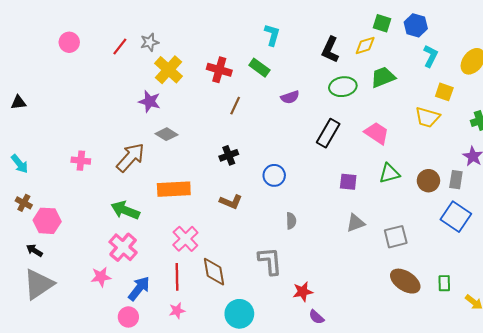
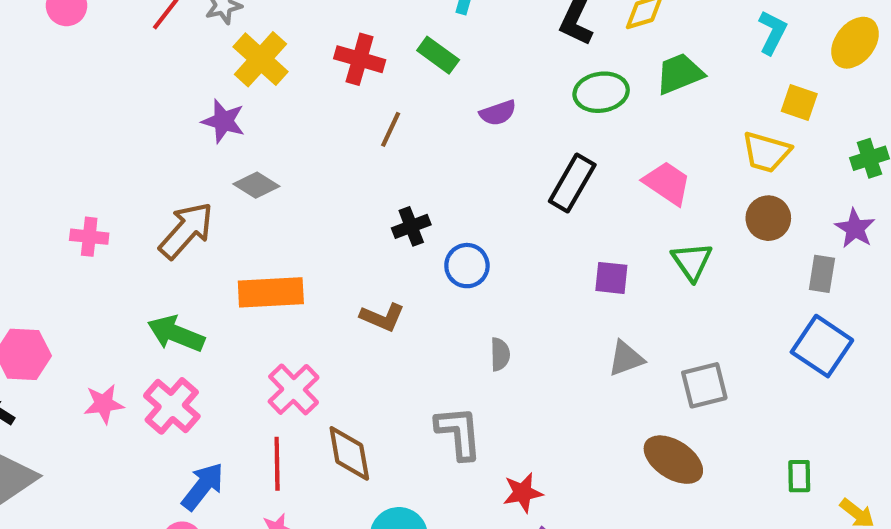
black cross: (229, 155) -> (411, 226), moved
green triangle: (389, 173) -> (692, 261), turned -50
brown circle: (428, 181) -> (768, 218), moved
pink star: (101, 277) -> (104, 404), moved
brown ellipse: (405, 281) -> (673, 460), moved

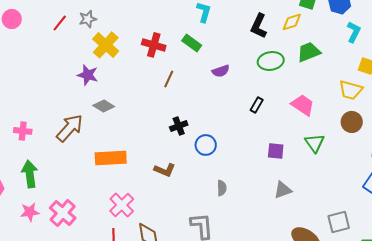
black rectangle: (572, 183) -> (257, 105), size x0.6
green arrow: (176, 334) -> (30, 174), moved, turned 60
gray square: (704, 385) -> (339, 222), moved

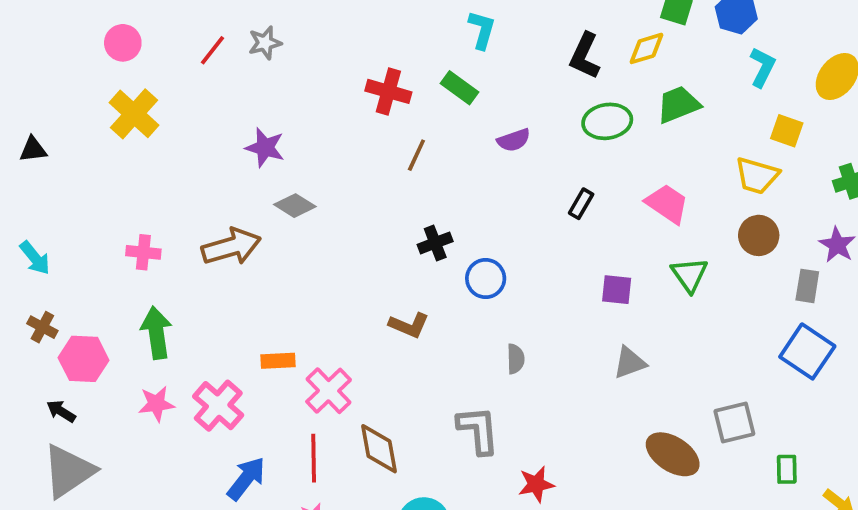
yellow cross: (106, 45) -> (134, 114), moved
brown arrow: (70, 128) -> (231, 247), turned 32
orange rectangle: (111, 158) -> (278, 361), moved, size x0.6

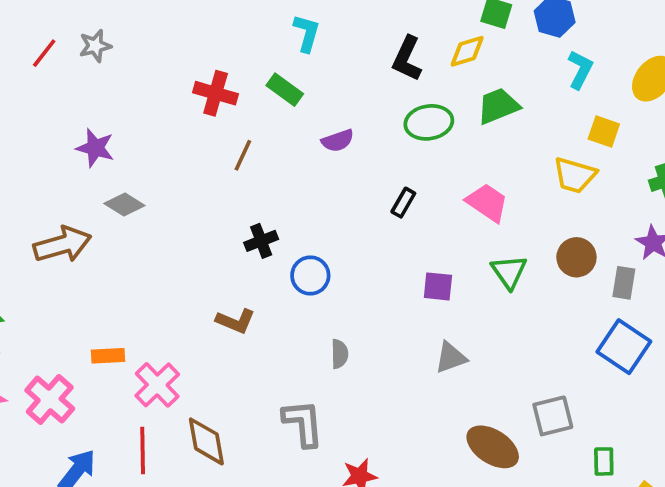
brown circle: (759, 235) -> (576, 257), moved

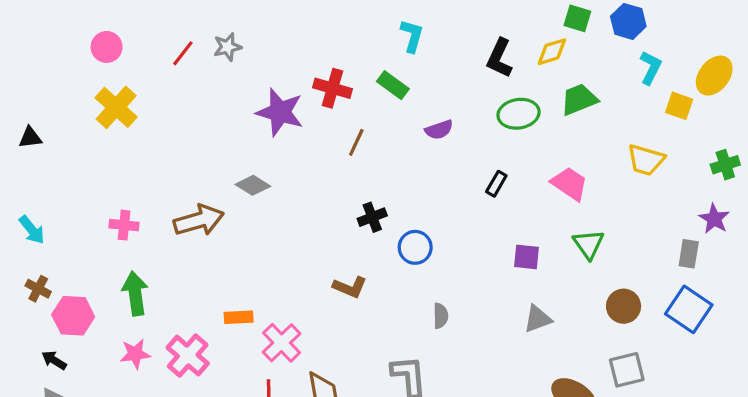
yellow square: (604, 131) -> (679, 106), moved
purple star: (95, 148) -> (280, 112), moved, size x1.4
brown circle: (576, 257) -> (624, 306), moved

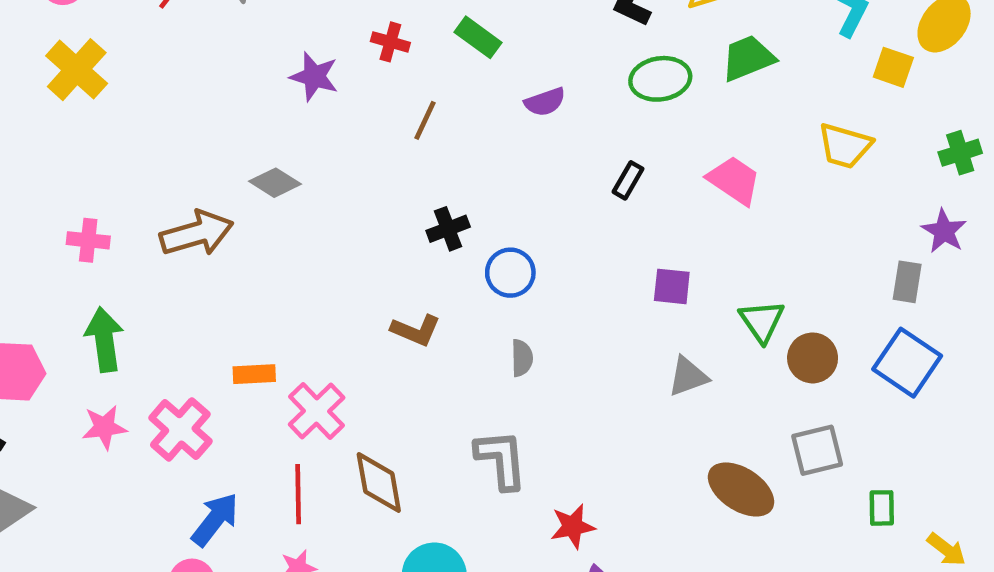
red cross: (332, 88) -> (390, 42), size x0.7
purple star: (280, 112) -> (314, 77), size x0.7
green triangle: (589, 244) -> (762, 321), moved
gray semicircle: (441, 316) -> (522, 358), moved

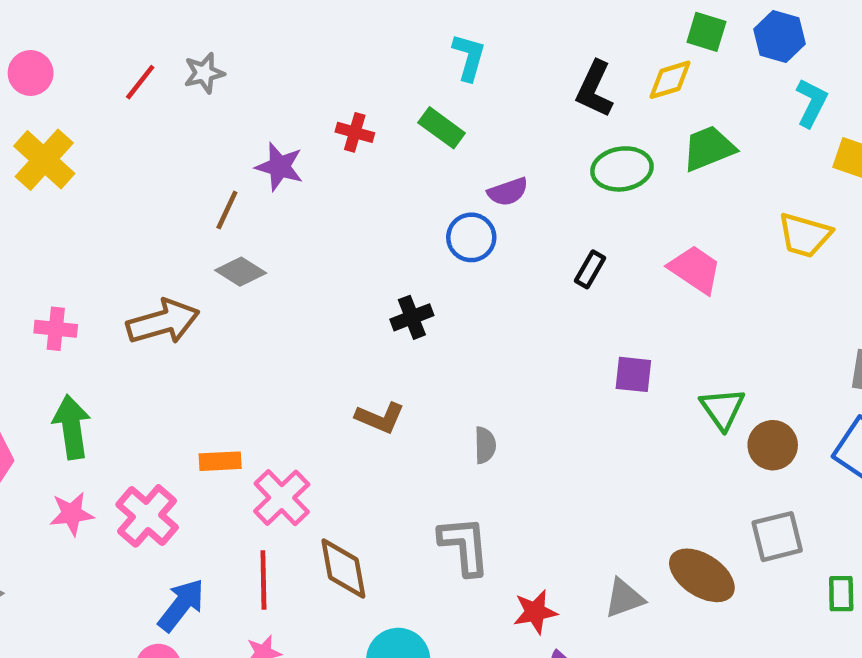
brown line: (425, 120) -> (227, 210), moved
blue circle: (510, 273) -> (471, 237), moved
gray triangle: (688, 376) -> (624, 598), moved

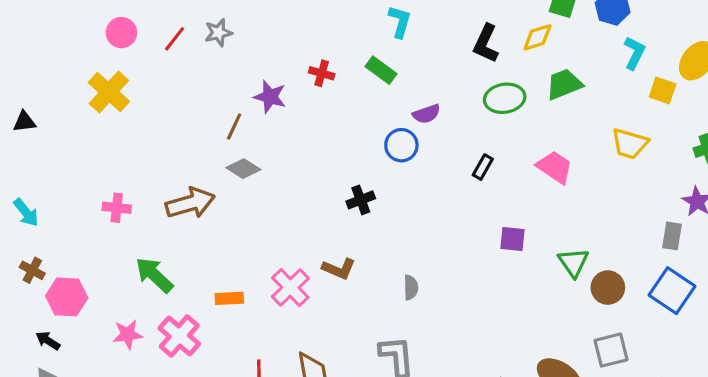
pink circle: (31, 73) -> (121, 33), moved
green arrow: (72, 427) -> (154, 275), moved, turned -39
pink cross: (282, 498) -> (290, 288), moved

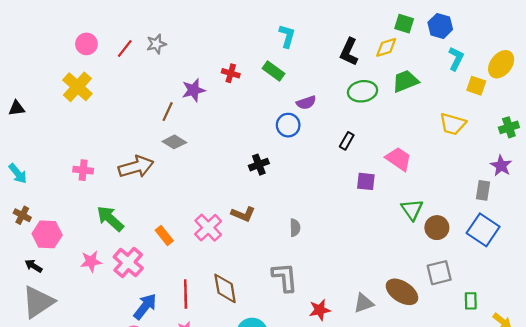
purple star: (270, 97) -> (194, 90), turned -30
pink trapezoid: (555, 167) -> (399, 159), moved
purple square: (512, 239) -> (366, 181), moved
orange rectangle: (229, 298) -> (164, 235), turned 54

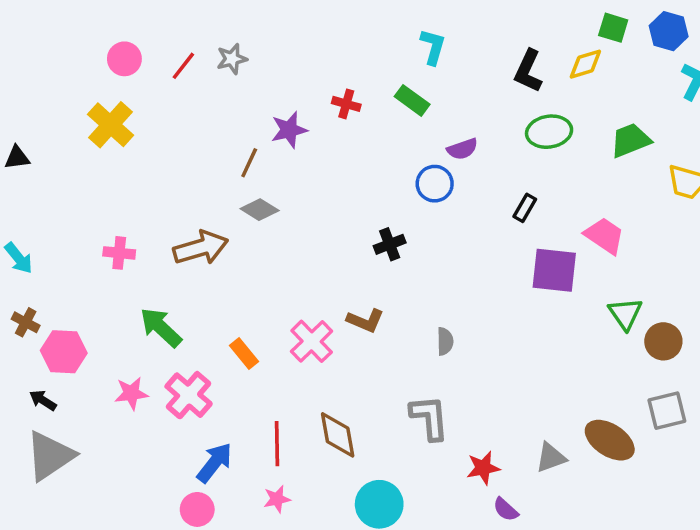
green trapezoid: (405, 81) -> (630, 140), moved
purple square: (366, 181) -> (554, 270), size x1.6

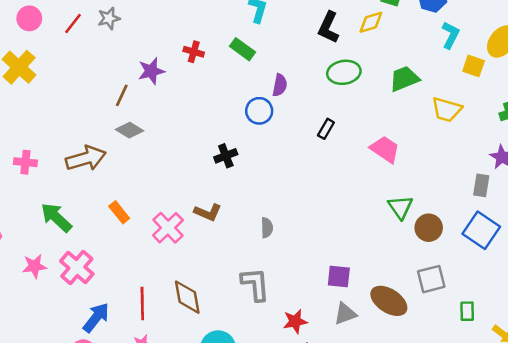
purple semicircle: (462, 149) -> (280, 85), turned -60
purple square: (554, 270) -> (339, 276), moved, size x0.7
orange rectangle: (244, 353) -> (119, 212), moved

